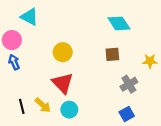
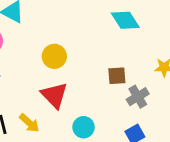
brown square: (112, 54) -> (117, 76), moved
cyan circle: (69, 110) -> (84, 127), moved

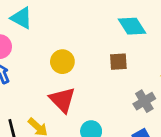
brown square: (117, 76) -> (118, 62), moved

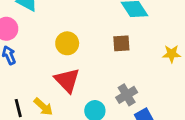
gray cross: (144, 101) -> (127, 95), moved

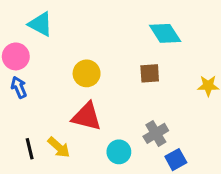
red triangle: (67, 80) -> (87, 116), turned -32

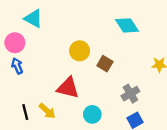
yellow circle: (87, 73) -> (80, 51), moved
brown square: (150, 73) -> (105, 64), moved, turned 35
gray cross: (156, 133) -> (130, 94), moved

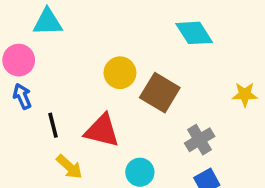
cyan triangle: (33, 18) -> (48, 22), turned -30
brown square: (105, 64) -> (160, 93), size x1.5
black line: (25, 112) -> (53, 125), moved

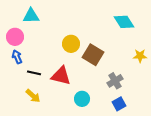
cyan diamond: (194, 33) -> (124, 22), moved
black line: (53, 125) -> (34, 73), turned -64
yellow arrow: (69, 167) -> (33, 96), moved

